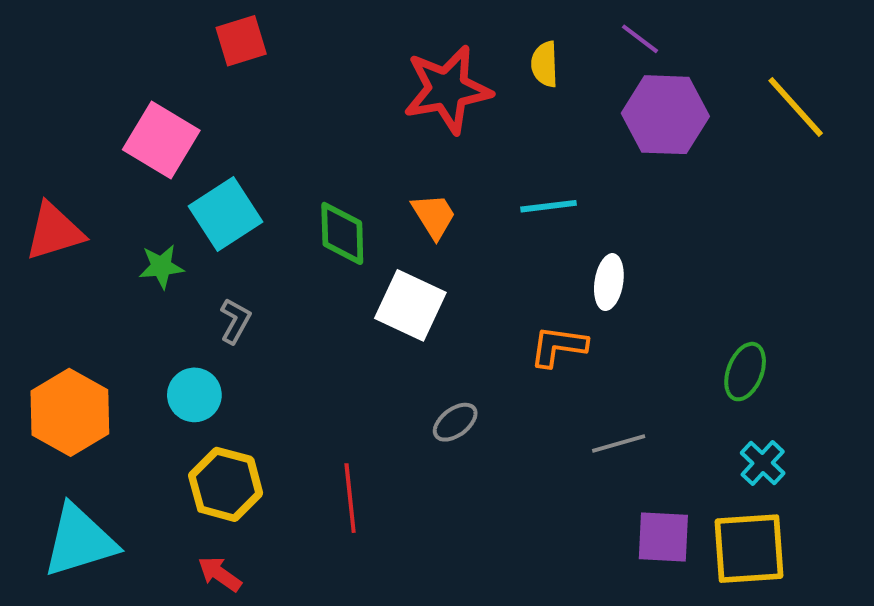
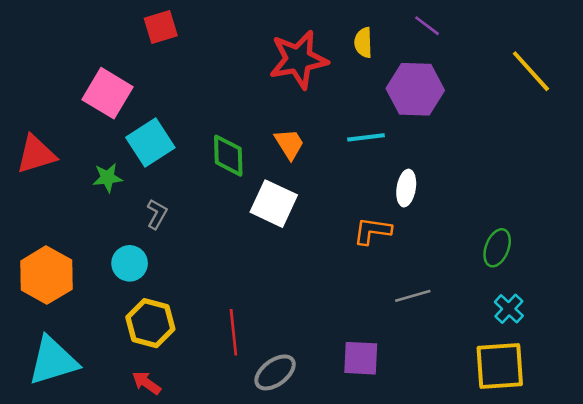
purple hexagon: (665, 115) -> (415, 89), moved
gray ellipse: (455, 422) -> (275, 372), moved, size x1.4
purple square: (663, 537) -> (361, 358), moved

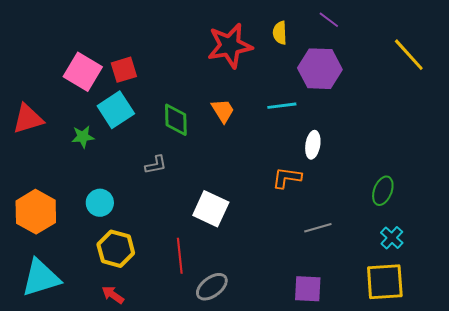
red square: (161, 27) -> (124, 70), moved
white square: (274, 204) -> (211, 209), moved
gray L-shape: (157, 214) -> (156, 165), moved, turned 50
purple square: (361, 358) -> (308, 289), moved

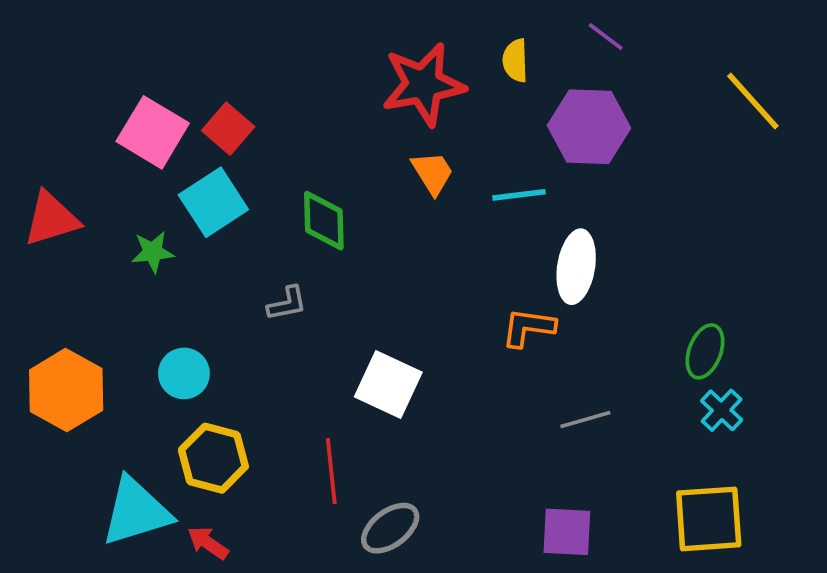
red square: (124, 70) -> (228, 129), turned -32
orange trapezoid: (223, 111) -> (433, 173), moved
white ellipse: (313, 145) -> (576, 267), size x1.4
cyan cross: (392, 238) -> (722, 410), moved
cyan triangle: (41, 278) -> (136, 512), moved

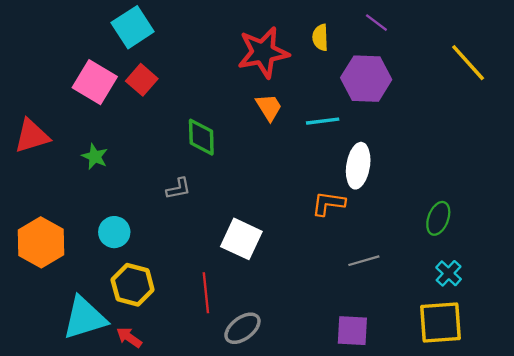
cyan square: (213, 202) -> (133, 27), moved
green star: (153, 252) -> (95, 157), turned 30
cyan cross: (722, 410) -> (449, 273), moved

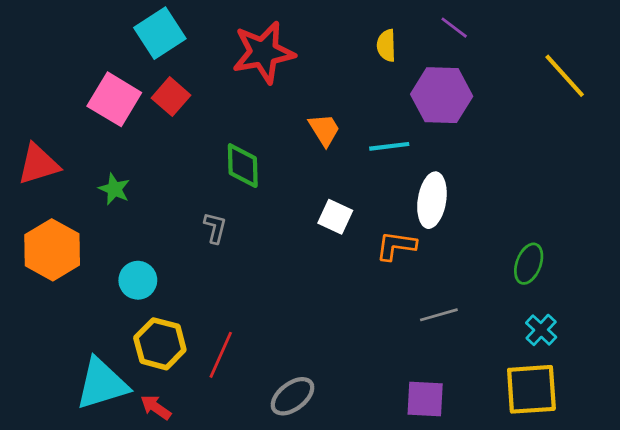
red star: (263, 52) -> (264, 52), moved
gray L-shape: (178, 189) -> (215, 228), turned -65
white square: (241, 239) -> (335, 217), moved, size x0.7
orange hexagon: (41, 242) -> (52, 250), moved
red line: (206, 293) -> (221, 355), moved, turned 30

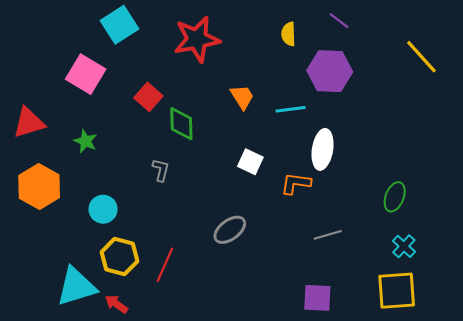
red square: (171, 97) -> (148, 97), moved
gray ellipse: (293, 396) -> (230, 230), moved

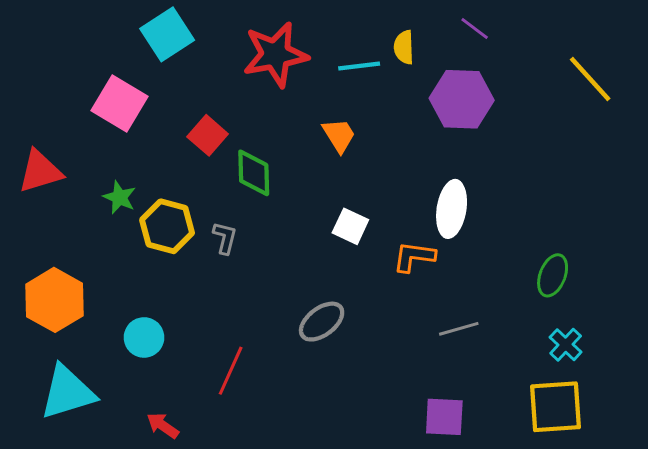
cyan line: (291, 109) -> (359, 66), moved
orange hexagon: (39, 187) -> (54, 300), moved
cyan circle: (103, 209) -> (144, 337), moved
yellow hexagon: (120, 257) -> (167, 226), moved
cyan triangle: (76, 286) -> (67, 392), moved

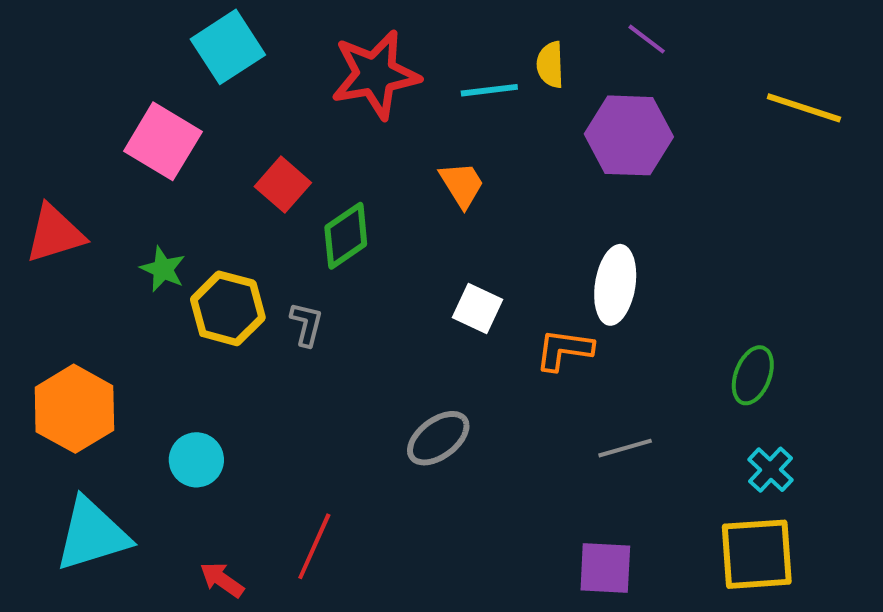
yellow line: (590, 79) -> (804, 108), turned -30
green diamond: (254, 173) -> (346, 236), turned 57
red line: (231, 371) -> (314, 546), moved

